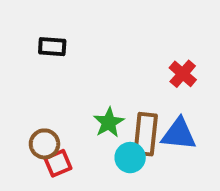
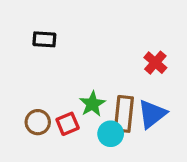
blue triangle: (179, 134) -> (152, 114), turned -44
red square: (58, 163) -> (68, 124), moved

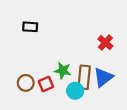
green star: (92, 104) -> (63, 71), turned -30

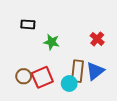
green star: (63, 71) -> (52, 42), moved
red square: (46, 84) -> (42, 77), size x1.5

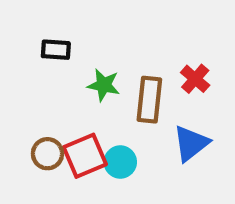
brown rectangle: (77, 71) -> (149, 100), moved
cyan circle: (69, 83) -> (120, 162), moved

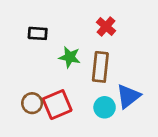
red cross: (195, 79) -> (106, 26), moved
cyan circle: (120, 162) -> (105, 107), moved

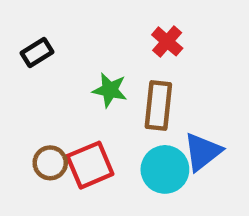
black rectangle: (38, 33) -> (37, 53), moved, turned -36
cyan circle: (105, 107) -> (165, 169), size x1.4

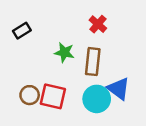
blue triangle: (202, 152) -> (119, 89), turned -45
red square: (90, 165) -> (53, 96), turned 36

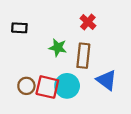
black rectangle: (22, 31) -> (19, 28), turned 35
cyan circle: (97, 99) -> (67, 86), moved

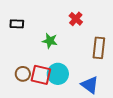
brown rectangle: (83, 56) -> (99, 48), moved
blue triangle: (107, 80) -> (90, 85), moved

